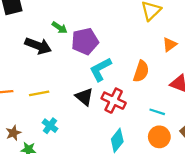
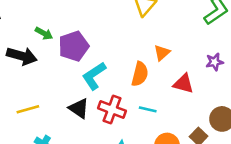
orange triangle: (170, 44) -> (162, 53), moved
cyan line: (157, 112) -> (148, 109), moved

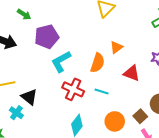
green arrow: (44, 33) -> (24, 14), moved
black triangle: (79, 108) -> (29, 97), moved

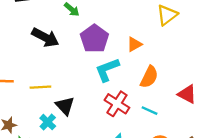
purple pentagon: (47, 37) -> (94, 39), turned -30
orange triangle: (116, 47) -> (134, 44), moved

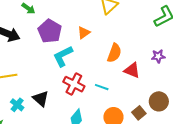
orange semicircle: (149, 77) -> (114, 53), moved
black triangle: (65, 106) -> (41, 99), moved

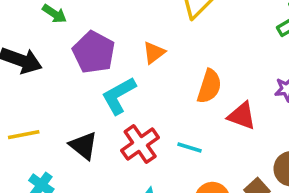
red cross: (74, 84) -> (140, 144), turned 30
black triangle: (41, 99) -> (83, 146), moved

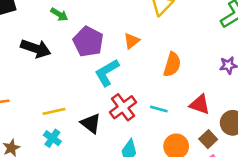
red triangle: (242, 116) -> (200, 104), moved
yellow line: (24, 135) -> (54, 111), moved
black triangle: (83, 146) -> (91, 123), moved

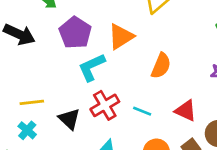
orange triangle: (132, 41) -> (121, 37), size x1.5

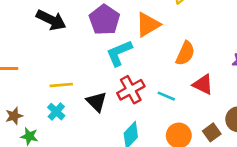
red triangle: (186, 111) -> (203, 84), moved

